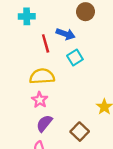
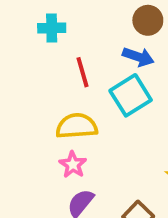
blue arrow: (66, 34) -> (138, 57), moved
cyan square: (75, 58) -> (131, 95), size x1.5

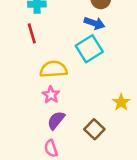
red line: (82, 72) -> (32, 33), moved

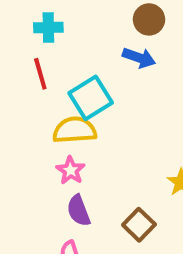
cyan square: (89, 49) -> (91, 98), moved
purple semicircle: (56, 120) -> (79, 211), turned -60

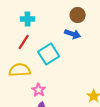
red line: (40, 74) -> (24, 42), turned 49
yellow semicircle: (75, 130) -> (20, 70), moved

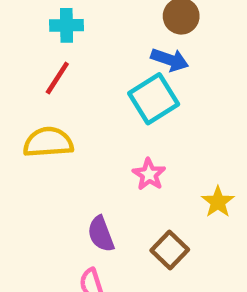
cyan square: (49, 54) -> (154, 99), moved
pink star: (39, 90) -> (149, 174), moved

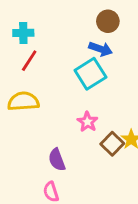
cyan cross: (66, 25) -> (23, 33), moved
brown square: (170, 250) -> (112, 144), moved

